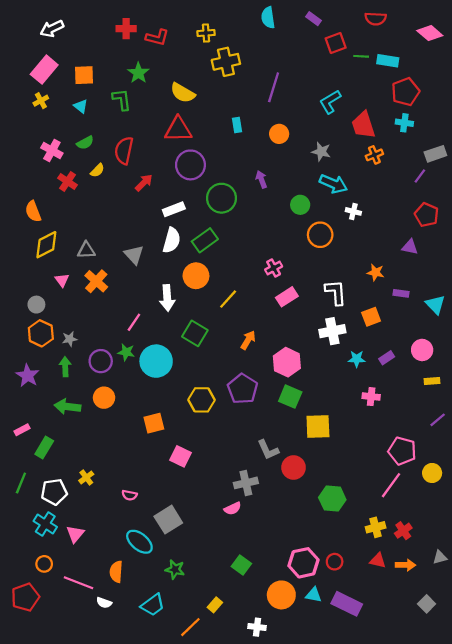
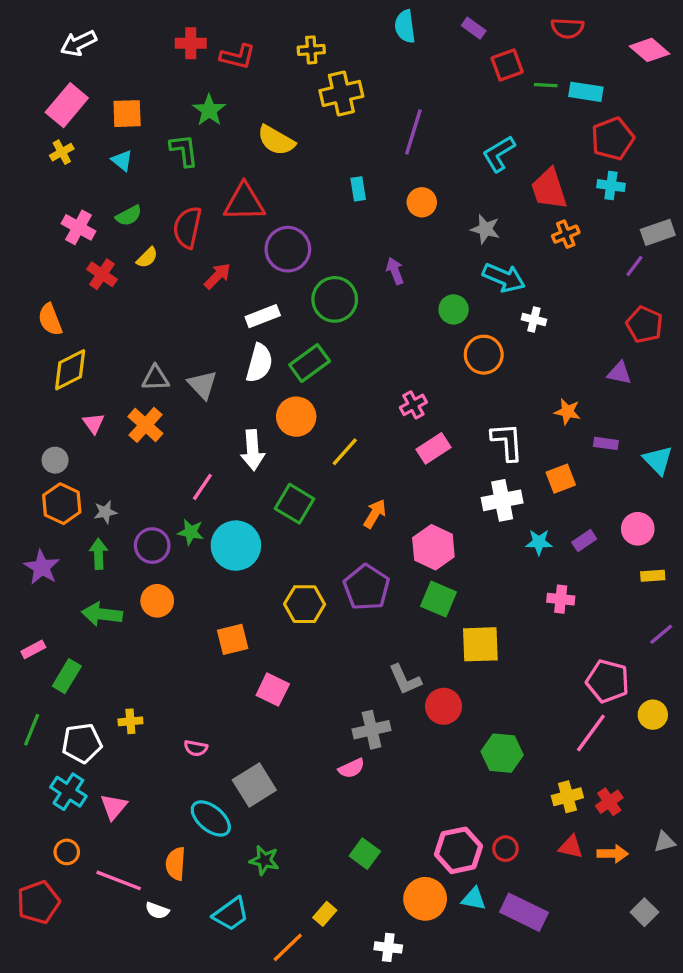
red triangle: (178, 129) -> (244, 202), moved
gray triangle: (86, 250) -> (156, 378), moved
yellow cross: (86, 477) -> (130, 721), turned 32

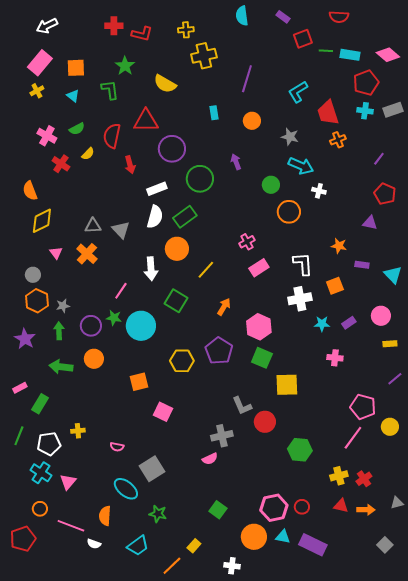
pink diamond: (649, 50) -> (388, 55), moved
gray rectangle: (658, 232) -> (393, 110), moved
red arrow: (217, 276) -> (130, 165), turned 120

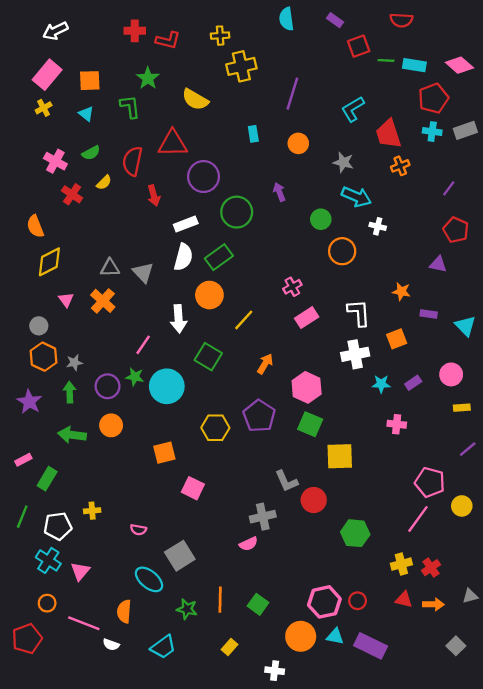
orange line: (172, 566) -> (220, 600), moved, turned -45

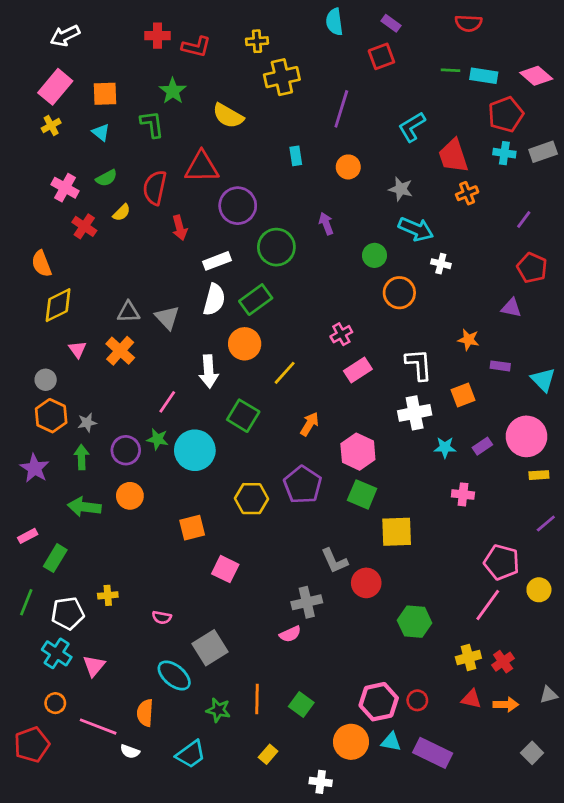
red square: (359, 46) -> (381, 56), moved
pink circle: (451, 374) -> (526, 436), size x1.5

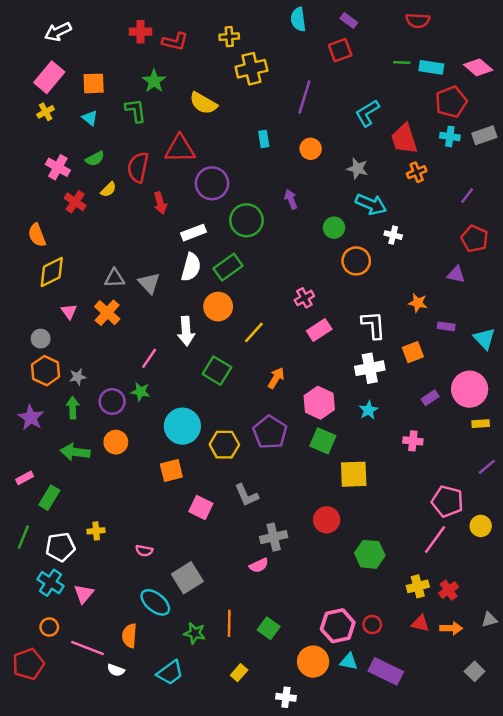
cyan star: (445, 447) -> (369, 410), moved, turned -30
cyan circle: (195, 450) -> (182, 426), moved
gray L-shape: (334, 561) -> (246, 495), moved

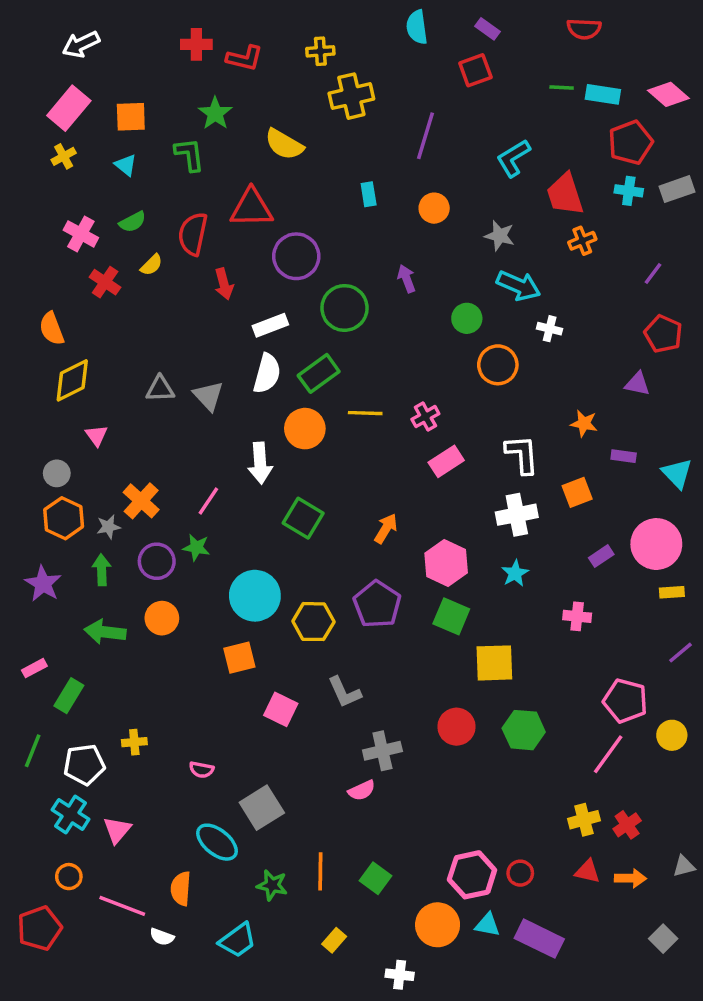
orange cross: (107, 313) -> (141, 501), moved
yellow line: (254, 332) -> (365, 413), moved, turned 50
green hexagon: (370, 554) -> (524, 730), moved

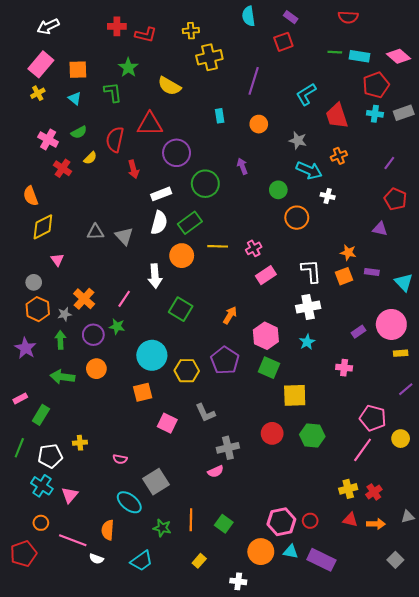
orange cross: (582, 241) -> (339, 156), moved
orange square: (577, 492) -> (344, 276), moved

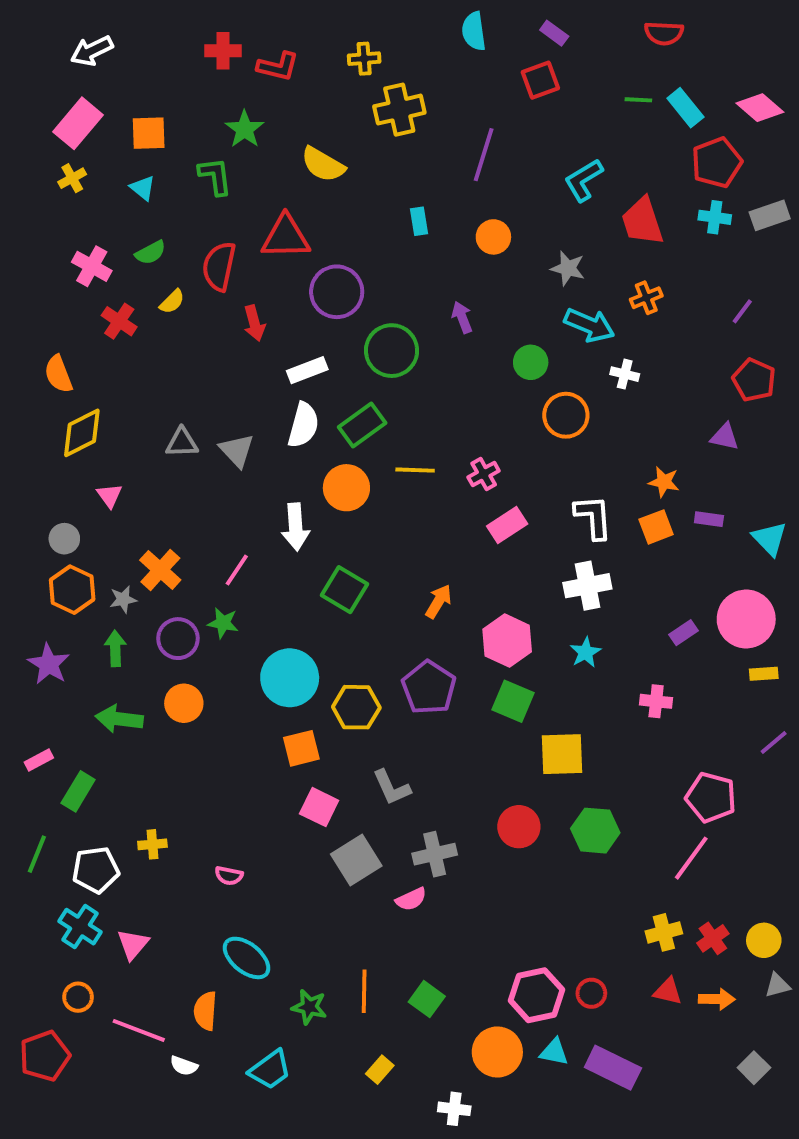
cyan rectangle: (359, 56) -> (685, 108), turned 42
orange square: (143, 392) -> (301, 748), moved
yellow circle: (401, 439) -> (764, 940), moved
gray square: (156, 482) -> (356, 860), moved

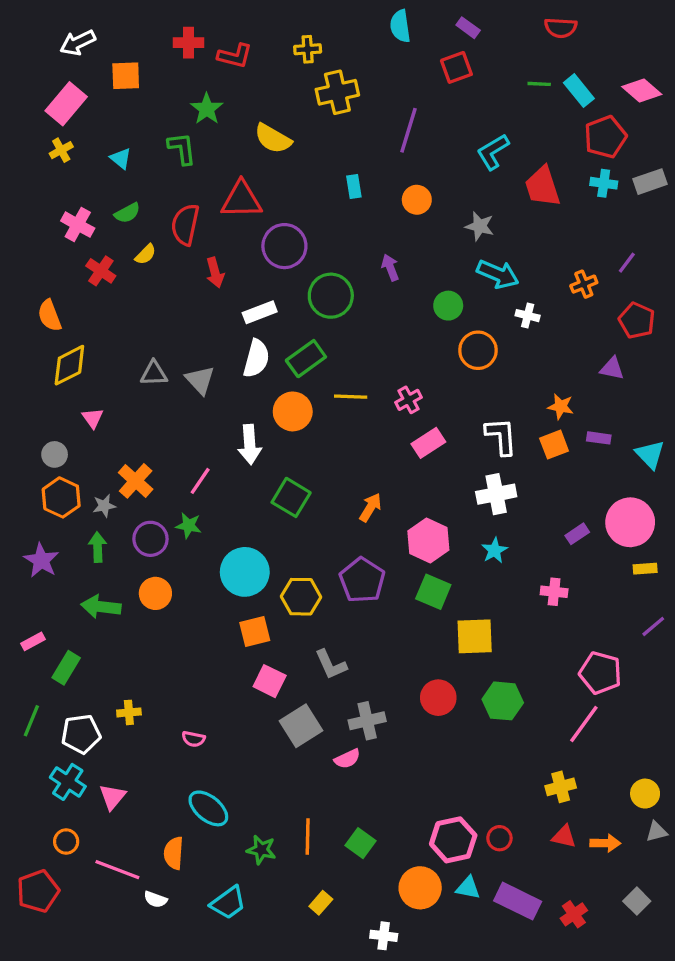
orange square: (149, 133) -> (126, 76), moved
orange cross: (646, 298) -> (584, 284), moved
red cross: (713, 938) -> (574, 914), moved

